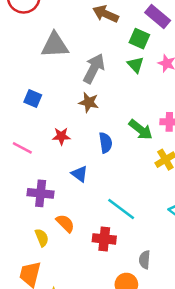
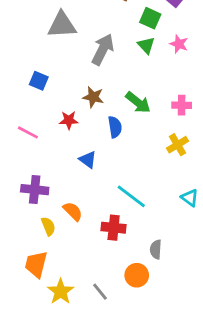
brown star: (89, 102) -> (93, 97), moved
green arrow: (141, 130) -> (138, 102), moved
purple cross: (41, 193) -> (35, 190), moved

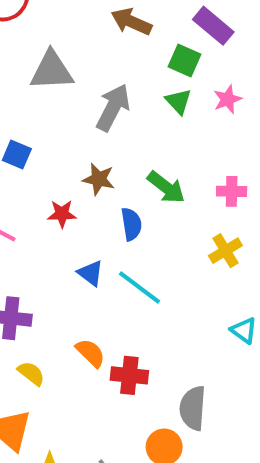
pink star: (179, 44) -> (228, 99), turned 30
cyan line: (131, 196) -> (140, 287), moved
orange semicircle: (73, 211) -> (90, 353), moved
yellow semicircle: (48, 226) -> (31, 373), turned -30
gray semicircle: (156, 249) -> (193, 408), size x1.5

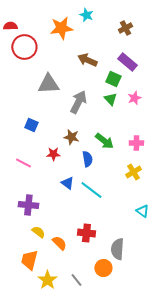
orange semicircle: (90, 353) -> (59, 243), moved

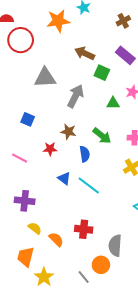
green square: (113, 79) -> (102, 73), moved
green triangle: (110, 99) -> (113, 103), moved, turned -48
gray line: (76, 280) -> (84, 277), moved

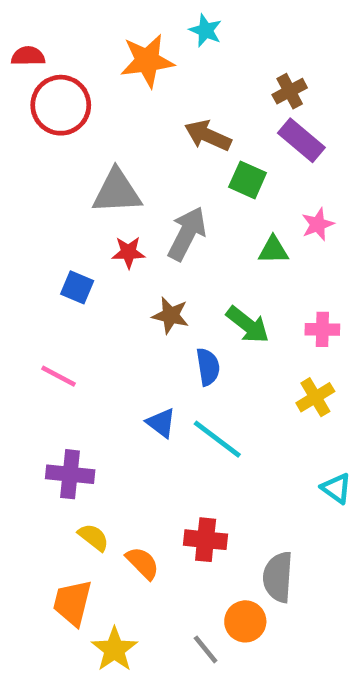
brown cross: (123, 21) -> (290, 91), moved
red star: (50, 149) -> (128, 252), moved

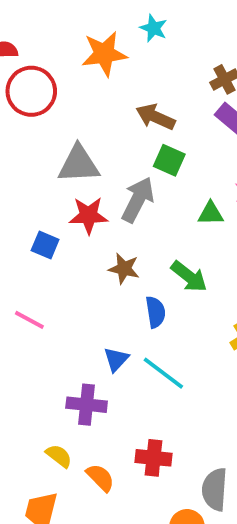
green square: (248, 180) -> (169, 160), moved
red star: (128, 252) -> (88, 215), size x1.4
blue triangle: (161, 423) -> (116, 359), turned 36
purple cross: (70, 474) -> (87, 405), moved

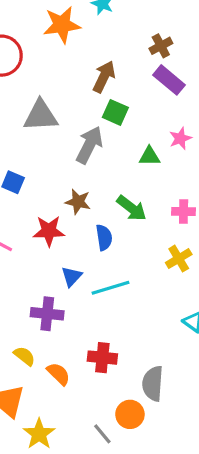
brown arrow: (155, 117) -> (104, 77), turned 92
red star: (88, 215) -> (49, 231), moved
cyan line: (163, 373) -> (110, 288), turned -54

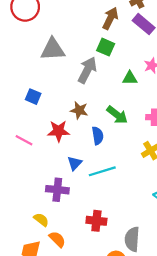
brown arrow: (104, 77) -> (110, 18), moved
orange semicircle: (59, 374) -> (57, 239), moved

